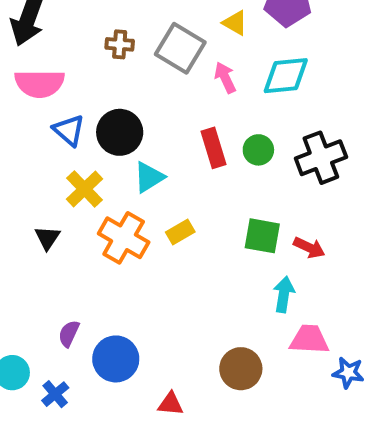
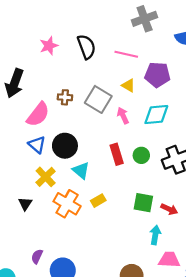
pink semicircle: (40, 83) -> (38, 114), moved, turned -52
cyan triangle: (149, 177) -> (81, 170), turned -48

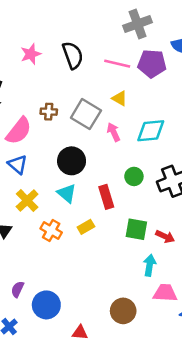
purple pentagon: (157, 75) -> (152, 64), moved
black circle: (65, 146) -> (72, 161), moved
red rectangle: (117, 154) -> (106, 197), moved
orange cross: (67, 204) -> (51, 230), size x0.7

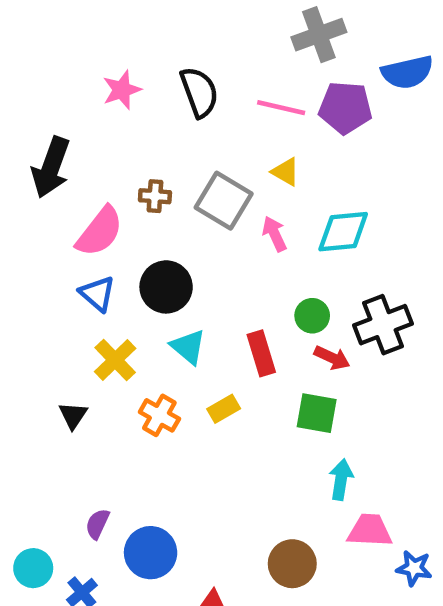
black circle: (72, 161) -> (166, 287), moved
red arrow: (165, 236) -> (332, 358), moved

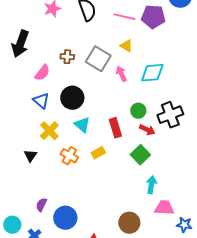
pink semicircle: (100, 232) -> (42, 73), size x0.7
green square: (317, 413) -> (140, 155), turned 36

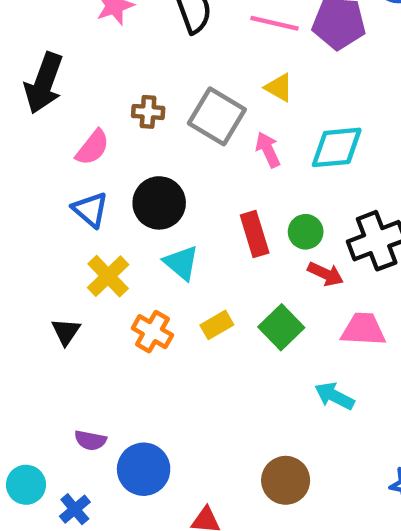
red rectangle: (115, 128) -> (255, 234), moved
green square: (140, 155) -> (281, 327), moved
cyan arrow: (151, 185) -> (334, 396), turned -72
purple semicircle: (41, 205) -> (90, 440), turned -104
pink trapezoid: (164, 208) -> (363, 329), moved

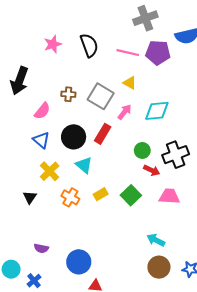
pink arrow: (268, 150) -> (125, 112), turned 63
red rectangle: (255, 234) -> (103, 134), moved, turned 48
cyan arrow: (334, 396) -> (156, 240), moved
blue circle: (144, 469) -> (79, 262), moved
brown circle: (286, 480) -> (159, 267), moved

